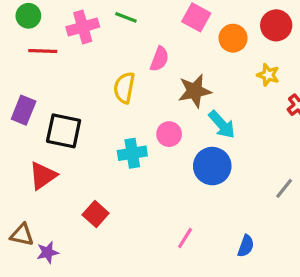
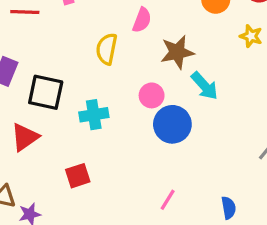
cyan cross: (132, 153) -> (94, 115), moved
blue circle: (212, 166) -> (172, 124), moved
red square: (96, 214) -> (78, 176), turned 30
blue semicircle: (246, 246) -> (229, 208), turned -30

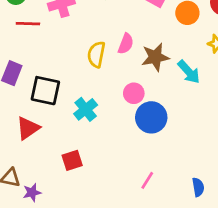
pink semicircle: (142, 20) -> (126, 44), moved
cyan arrow: (204, 86) -> (189, 72), moved
cyan cross: (94, 115) -> (86, 109), turned -30

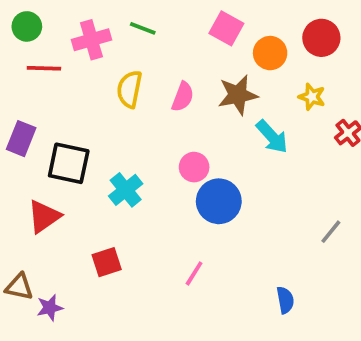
yellow semicircle: (96, 54) -> (129, 89), moved
brown star: (155, 57) -> (238, 95), moved
pink line: (147, 180) -> (194, 273), moved

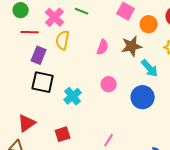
pink cross: (91, 40) -> (55, 17), turned -30
yellow semicircle: (129, 89) -> (63, 40), moved
purple rectangle: (21, 139) -> (39, 55), moved
blue circle: (219, 201) -> (143, 97), moved
red triangle: (44, 216) -> (27, 123), moved

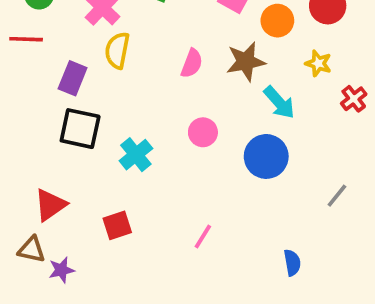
red line: (30, 32) -> (26, 39), moved

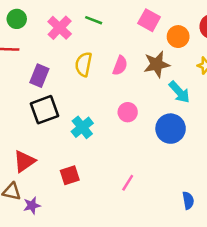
yellow semicircle: (117, 50) -> (84, 64), moved
black square: (80, 129) -> (44, 110), turned -32

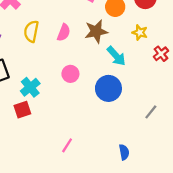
red square: (70, 175) -> (22, 110), moved
pink line: (128, 183) -> (67, 145), moved

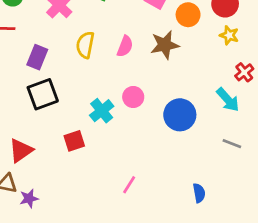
yellow star: (140, 33) -> (229, 35), moved
cyan arrow: (116, 56) -> (228, 100), moved
cyan cross: (30, 87) -> (102, 111), moved
gray line: (151, 112) -> (232, 144), turned 72

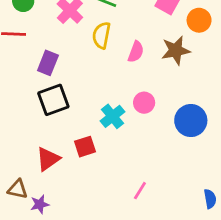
yellow semicircle: (85, 45) -> (102, 35), moved
red triangle: (21, 150) -> (48, 159), moved

